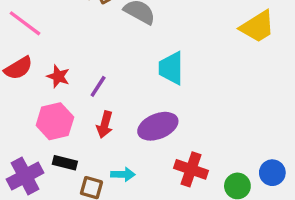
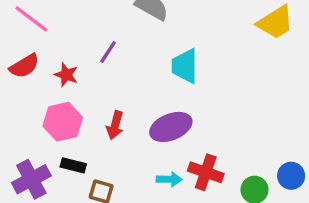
purple line: (98, 86) -> (108, 52), moved
cyan arrow: (123, 174) -> (169, 179), moved

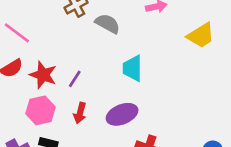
purple line: (108, 52) -> (75, 79), moved
red star: (66, 75) -> (43, 75), size x1.5

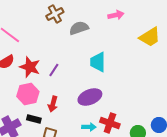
gray semicircle: (108, 24) -> (79, 28), turned -48
red arrow: (80, 113) -> (53, 104), moved

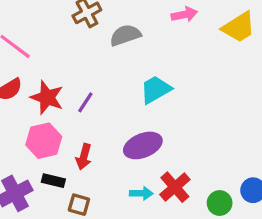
yellow trapezoid: (150, 37) -> (239, 27), moved
cyan trapezoid: (98, 62) -> (156, 90), turned 60
red cross: (110, 123) -> (175, 187), turned 30

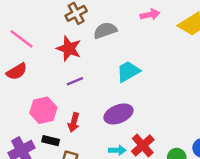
red star: (47, 98) -> (69, 49), moved
purple line: (85, 102) -> (75, 81), turned 35

